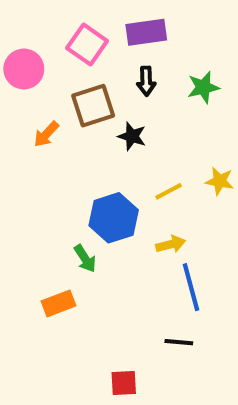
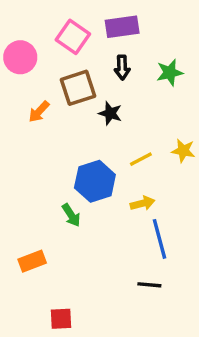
orange rectangle: (59, 303) -> (32, 261), moved
red square: (124, 383) -> (61, 319), moved

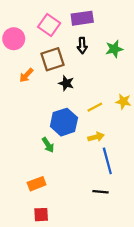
black star: (110, 113) -> (66, 83), moved
orange rectangle: (32, 261) -> (37, 184), moved

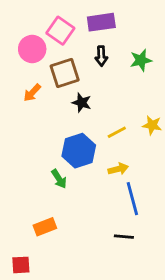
pink circle: (14, 39) -> (32, 49), moved
red square: (41, 215) -> (21, 265), moved

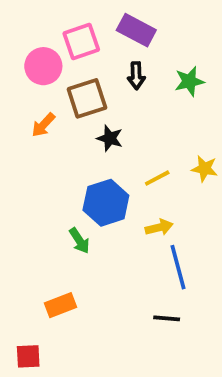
purple rectangle: (101, 22) -> (136, 30), turned 36
pink square: (60, 31) -> (81, 42), turned 36

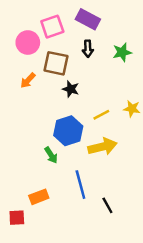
brown square: (87, 98) -> (56, 63), turned 30
yellow arrow: (159, 227) -> (103, 147), size x1.6
blue line: (178, 267) -> (80, 185), moved
black line: (167, 318) -> (107, 205), turned 56
red square: (28, 356) -> (17, 218), moved

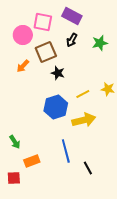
pink square: (52, 27) -> (43, 22), turned 30
black arrow: (88, 49) -> (72, 40), turned 32
brown square: (56, 63) -> (46, 52), turned -35
green arrow: (51, 155) -> (15, 142), moved

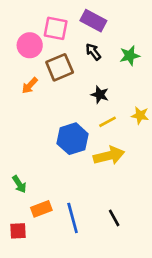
black arrow: (72, 40) -> (93, 52), turned 112
black star: (58, 73) -> (100, 95), moved
blue line: (66, 151) -> (73, 218), moved

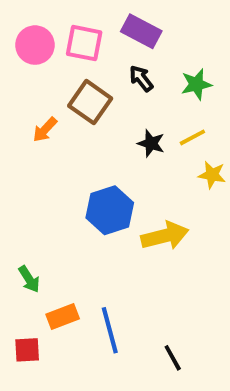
pink circle: (30, 45) -> (35, 45), moved
brown square: (60, 67) -> (90, 102), turned -32
yellow line: (108, 122) -> (192, 137), moved
black line: (114, 218) -> (173, 358), moved

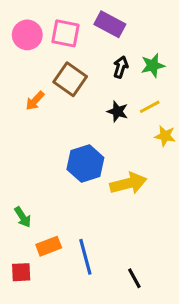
black arrow: (141, 78) -> (121, 67), moved, turned 55

